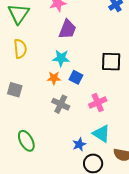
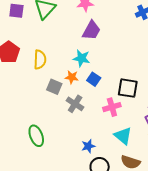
yellow semicircle: (20, 49) -> (40, 60), moved
black square: (111, 62) -> (128, 88), moved
gray square: (15, 90) -> (54, 87), moved
cyan triangle: (101, 134) -> (123, 136), moved

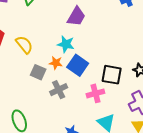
yellow semicircle: (40, 60) -> (24, 45), turned -42
blue square: (94, 79) -> (78, 65), size x1.5
gray cross: (75, 104) -> (59, 90), turned 30

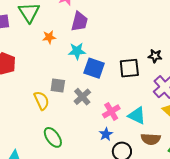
yellow semicircle: (24, 45) -> (41, 101), moved, turned 30
orange star: (56, 63) -> (49, 37), moved
pink cross: (95, 93) -> (111, 111), moved

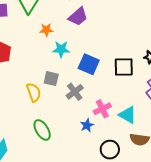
purple trapezoid: (80, 22) -> (78, 17), turned 30
cyan star: (77, 51) -> (61, 49), moved
blue star: (106, 134) -> (87, 125), moved

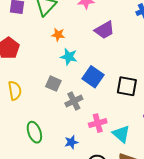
purple trapezoid: (78, 17) -> (104, 30), moved
yellow semicircle: (34, 92) -> (15, 91), moved
blue star: (87, 125) -> (71, 142), moved

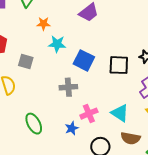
gray square: (53, 84) -> (26, 61), moved
gray cross: (74, 101) -> (68, 87), turned 30
pink cross: (98, 123) -> (89, 114), moved

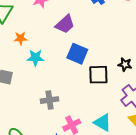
blue square: (84, 60) -> (77, 54), moved

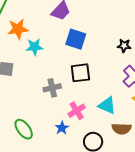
orange star: (21, 38) -> (18, 29), size x1.5
black square: (98, 75) -> (80, 73), moved

